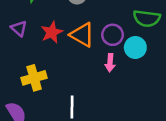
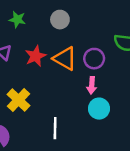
cyan circle: (135, 47) -> (99, 109), moved
yellow cross: (34, 78) -> (18, 100), turned -30

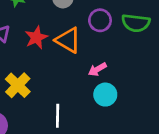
purple circle: (94, 59) -> (100, 20), moved
pink arrow: (92, 85) -> (97, 69), turned 56

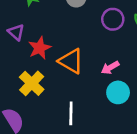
red star: (36, 38) -> (40, 48), moved
orange triangle: (68, 40) -> (71, 61), moved

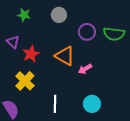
orange triangle: (71, 61) -> (65, 56), moved
cyan circle: (118, 92) -> (92, 104), moved

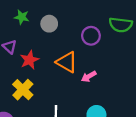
gray circle: (59, 15) -> (49, 24), moved
green semicircle: (114, 34) -> (121, 25), moved

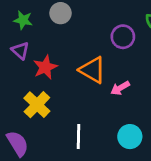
green star: (22, 17) -> (23, 20), moved
gray circle: (49, 24) -> (60, 13), moved

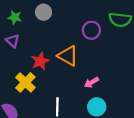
red star: (45, 67) -> (40, 61), moved
pink arrow: (120, 88) -> (91, 82), moved

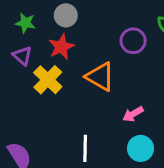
red star: (40, 61) -> (61, 47), moved
yellow cross: (25, 82) -> (48, 80), moved

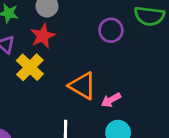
orange triangle: (100, 77) -> (83, 86), moved

